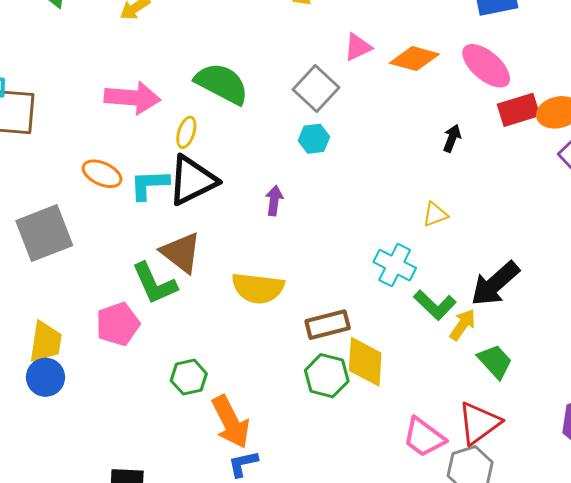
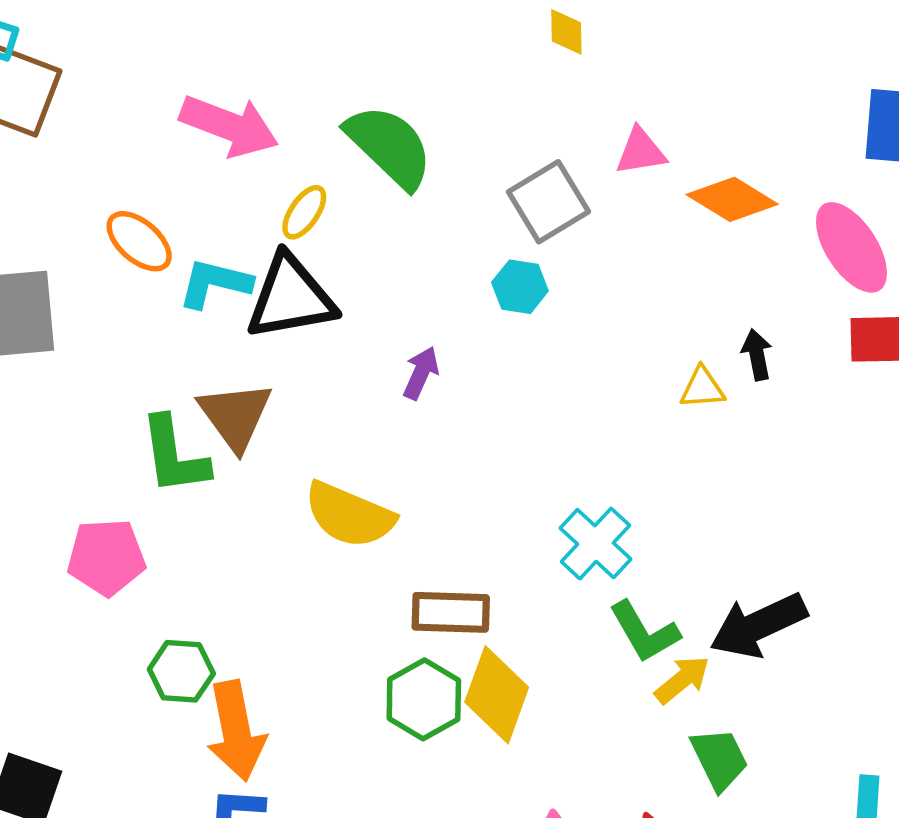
black arrow: (452, 138) -> (757, 355), turned -48
yellow triangle: (435, 214) -> (702, 388), moved
pink pentagon: (118, 324) -> (106, 557), moved
green hexagon: (189, 377) -> (181, 671), moved

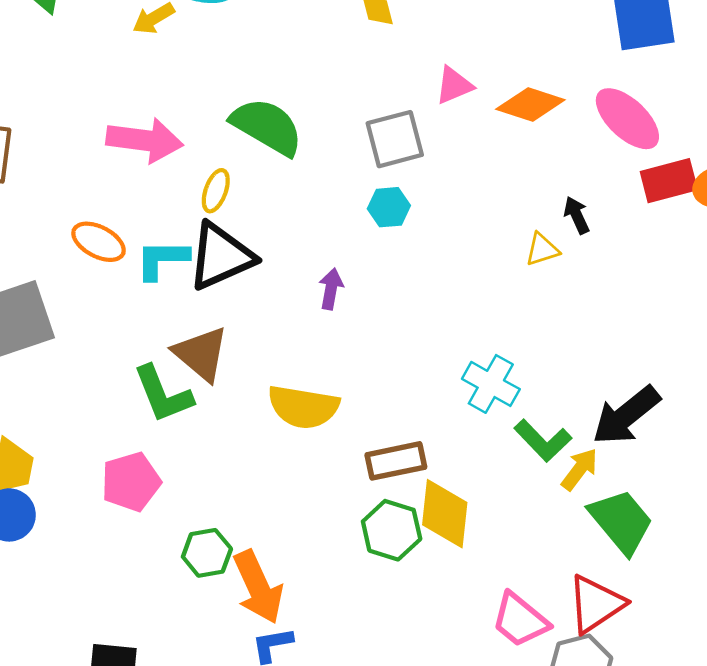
gray square: (548, 202) -> (395, 139), turned 30
green trapezoid: (719, 759) -> (621, 521), size x1.4

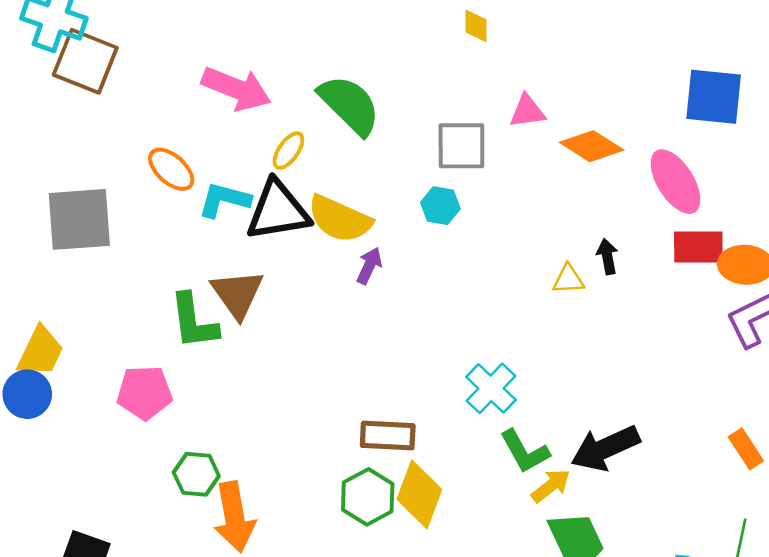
yellow semicircle: (303, 407) -> (340, 219), moved

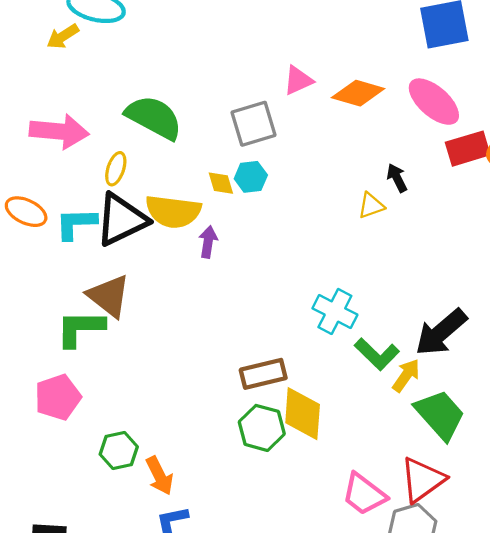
yellow diamond: (476, 26) -> (221, 183), moved
green L-shape: (194, 321) -> (80, 328), turned 114
orange arrow: (234, 517) -> (159, 476), size x0.7

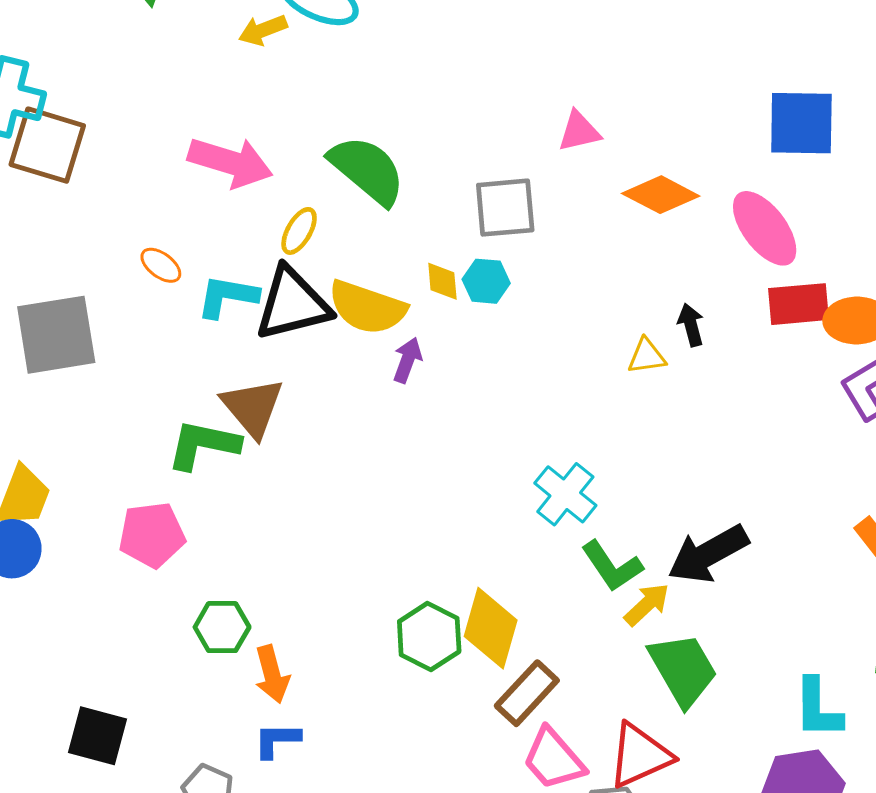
pink triangle: (298, 80) -> (579, 131), moved
orange ellipse: (26, 212) -> (161, 265), size x0.7
brown rectangle: (263, 374) -> (527, 693), moved, turned -45

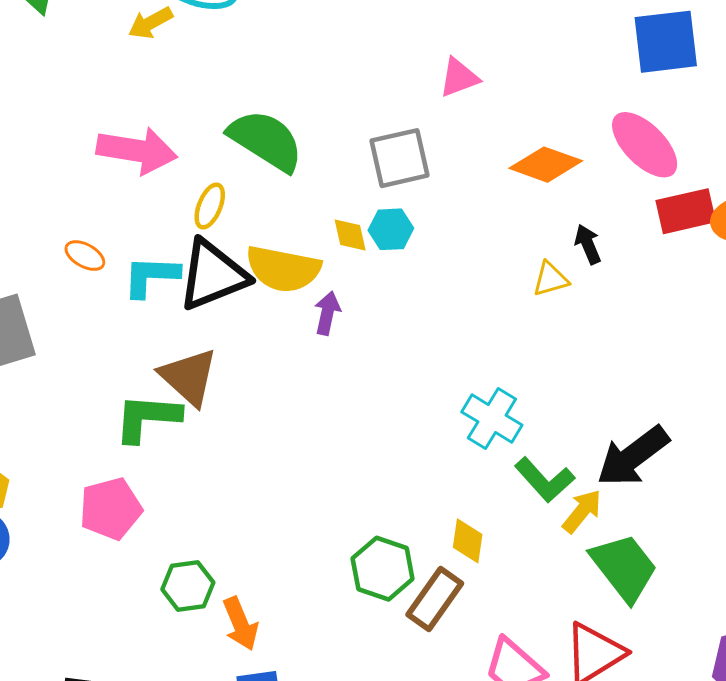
orange diamond: (661, 195) -> (546, 165), moved
yellow diamond: (491, 628) -> (468, 541), moved, size x0.6
brown rectangle: (527, 693) -> (435, 599), moved

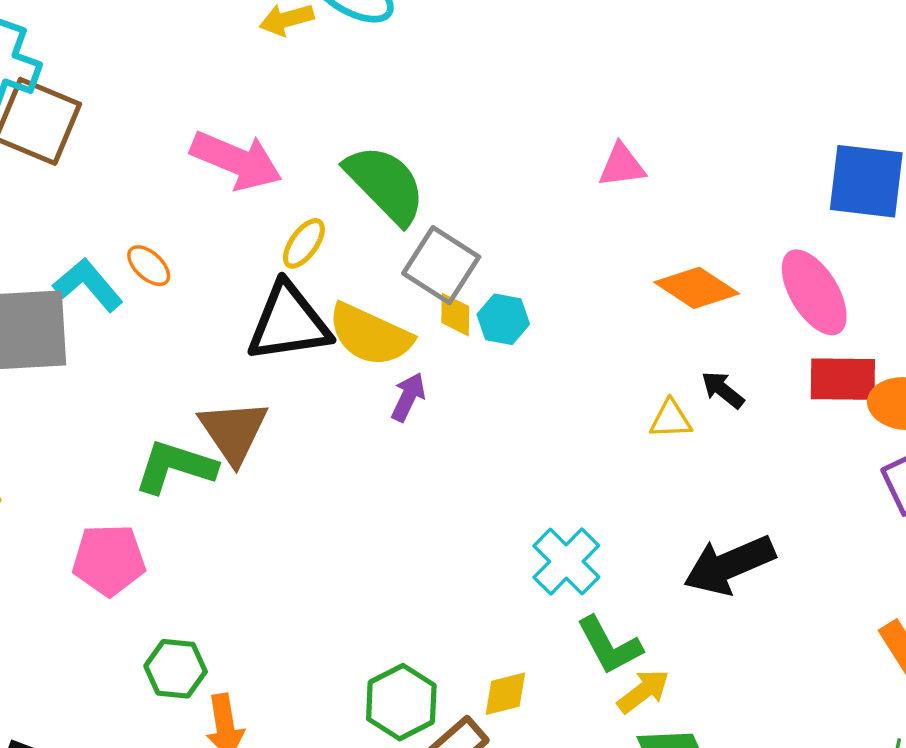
gray square: (400, 158) -> (441, 265), moved, turned 32
black arrow: (588, 244) -> (723, 390), turned -42
cyan L-shape: (151, 276) -> (88, 285), moved, turned 34
black arrow: (633, 456) -> (729, 565), moved
yellow diamond: (468, 541) -> (505, 694), turned 54

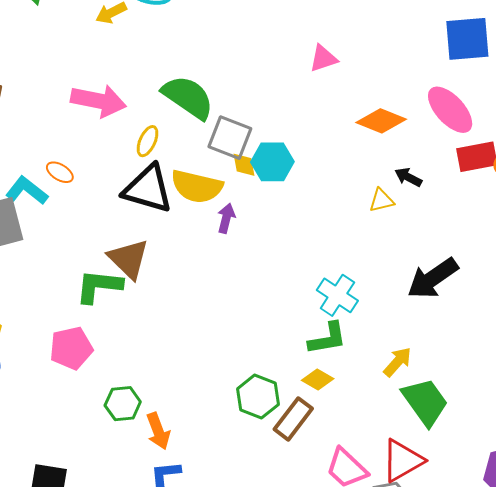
cyan hexagon: (503, 319) -> (272, 162), size x1.4
black triangle: (289, 323) -> (148, 189), turned 36
green L-shape: (609, 645) -> (328, 338), moved, turned -60
yellow diamond: (505, 694) -> (318, 380), turned 56

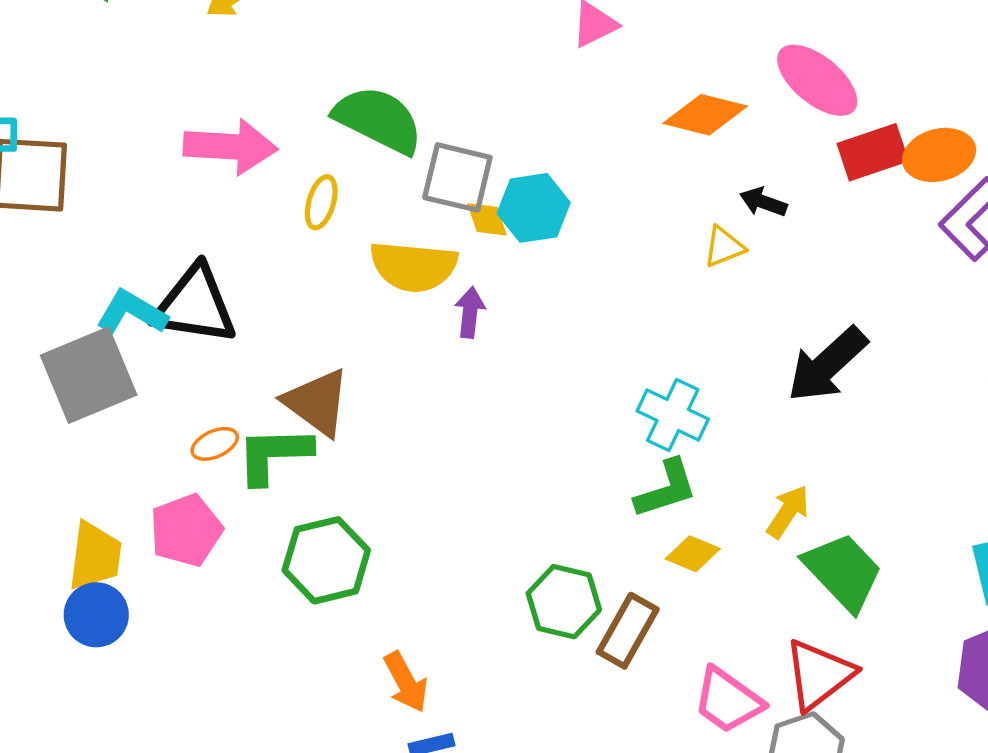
orange ellipse: (60, 172) -> (215, 444), moved, turned -48
black triangle: (148, 189) -> (195, 305), moved
pink pentagon: (71, 348) -> (186, 530), moved
yellow diamond: (318, 380) -> (693, 554), moved
green hexagon: (123, 404) -> (326, 560), moved, size x1.4

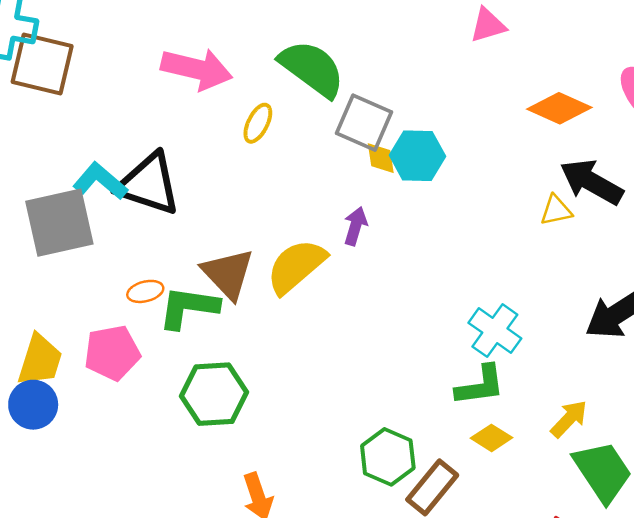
black arrow: (763, 202) -> (592, 182), size x1.8
yellow semicircle: (414, 266) -> (296, 266), moved, turned 124

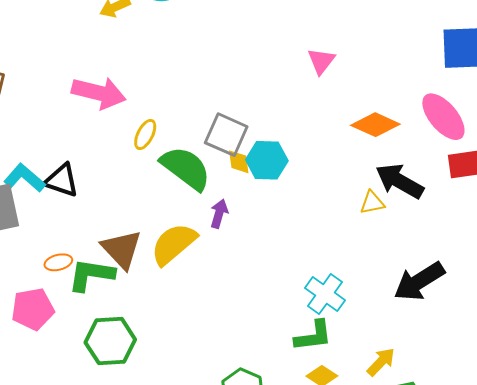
pink triangle: (488, 25) -> (321, 61), turned -36
green semicircle: (312, 69) -> (186, 168), moved
black triangle: (149, 184) -> (62, 180), size x0.7

